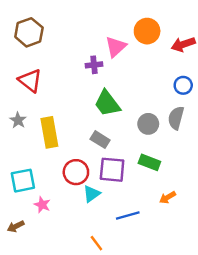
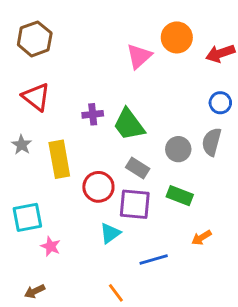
purple cross: (94, 65) -> (93, 114), moved
gray rectangle: (100, 140) -> (138, 168), moved
red circle: (76, 172) -> (98, 187), moved
brown arrow: (16, 226) -> (35, 291), moved

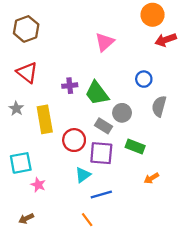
orange circle: (177, 37) -> (153, 15), moved
blue circle: (220, 103) -> (144, 79), moved
gray circle: (178, 149) -> (122, 113), moved
blue line: (154, 259) -> (101, 195), moved

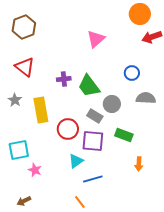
gray semicircle: (159, 106) -> (146, 98), turned 78
orange arrow: (151, 178) -> (139, 164), turned -56

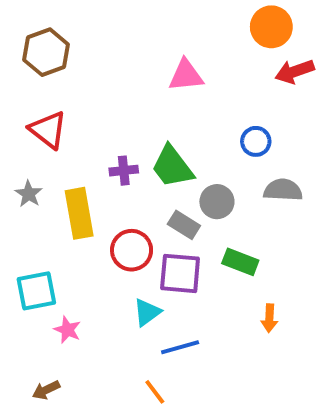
pink triangle: (96, 39) -> (186, 75), turned 36
purple cross: (64, 79) -> (124, 171), moved

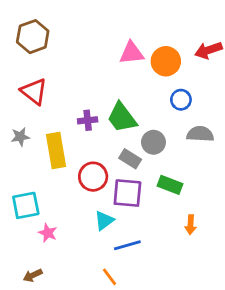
orange circle: (271, 27) -> (166, 61), moved
gray star: (29, 194) -> (20, 137), turned 30

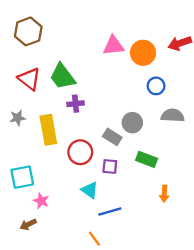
green trapezoid: (122, 118) -> (62, 76), moved
purple square: (127, 193) -> (110, 166), size x0.6
cyan triangle: (104, 221) -> (90, 190), turned -48
brown arrow: (33, 275) -> (28, 224), moved

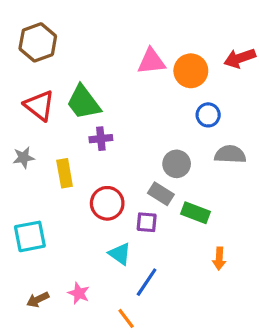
yellow rectangle: (48, 130) -> (65, 173), size x0.7
gray rectangle: (112, 137) -> (161, 194), moved
pink star: (41, 201) -> (79, 293), moved
blue line: (110, 211) -> (147, 282), turned -40

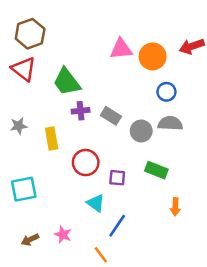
red triangle: (39, 105) -> (24, 69), moved
gray semicircle: (230, 154) -> (170, 123), moved
gray rectangle: (161, 194) -> (111, 116), moved

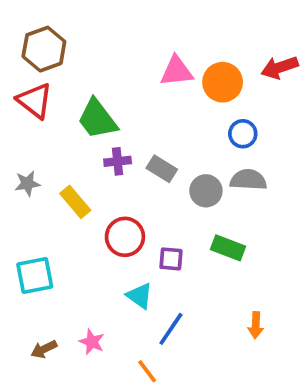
yellow rectangle: (52, 139) -> (75, 202), turned -30
orange arrow: (175, 207) -> (256, 325), moved

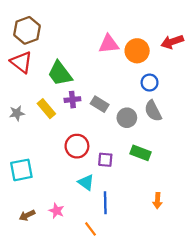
gray semicircle: (248, 180) -> (153, 111), turned -120
yellow rectangle: (75, 202) -> (46, 109), moved
blue line: (171, 329) -> (105, 203), turned -35

